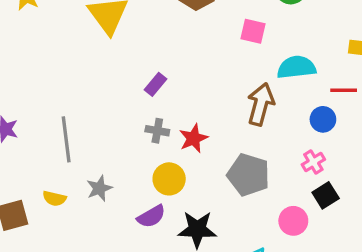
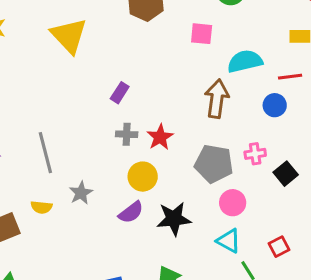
pink cross: (313, 162) -> (255, 154), moved, turned 30
pink circle: (293, 221) -> (233, 203), moved

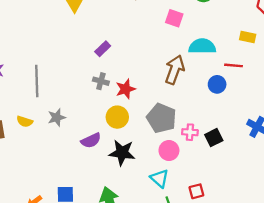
pink cross: (255, 154) -> (190, 132), moved
yellow circle: (143, 177) -> (117, 117), moved

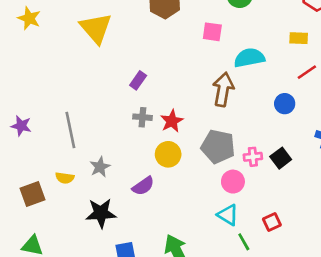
red line: (233, 65) -> (307, 72), moved, turned -30
blue circle: (217, 84) -> (285, 104), moved
black star: (122, 153) -> (101, 213), moved

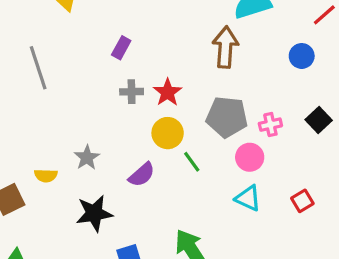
gray line: (70, 130) -> (38, 68), moved
black square: (281, 158) -> (319, 120), moved
green line: (244, 242) -> (192, 162), moved

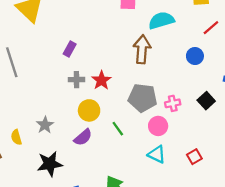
yellow circle: (168, 133) -> (89, 110), moved
yellow semicircle: (46, 176) -> (16, 137), turned 72

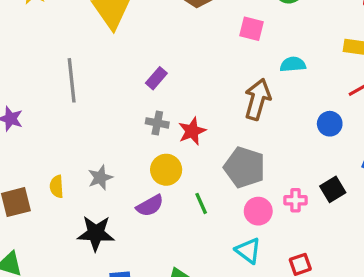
cyan semicircle: (161, 20) -> (293, 64), size x0.7
pink cross: (173, 103) -> (296, 200), moved

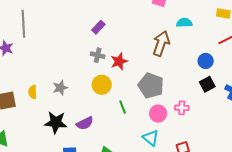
gray line: (72, 80) -> (23, 24), moved
black square: (333, 189) -> (207, 84), moved
purple semicircle: (150, 206) -> (85, 123), moved

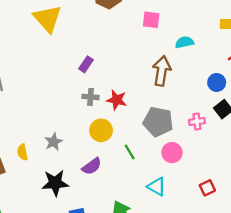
red star: (119, 61) -> (117, 100), turned -30
pink cross: (182, 108) -> (197, 121), moved
purple semicircle: (85, 123) -> (92, 166), moved
cyan triangle: (151, 138) -> (157, 187), moved

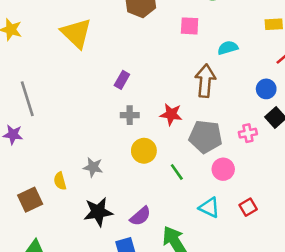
red star: (117, 100) -> (171, 114), moved
gray star: (54, 142) -> (93, 167), turned -30
purple semicircle: (92, 166) -> (140, 216), moved
red square: (207, 188) -> (248, 207), moved

